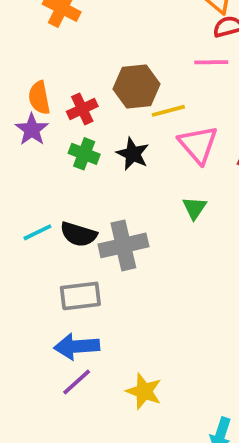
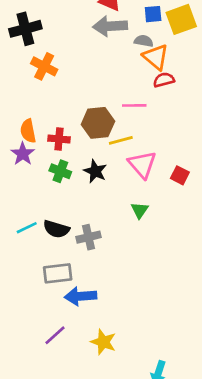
pink line: (211, 62) -> (134, 105), moved
red cross: (82, 109) -> (59, 139), turned 30
gray cross: (123, 245) -> (89, 237), size x0.7
blue arrow: (77, 346) -> (80, 296), moved

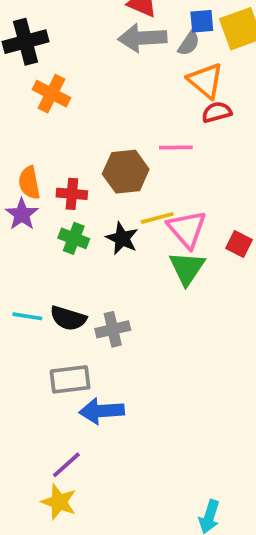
gray semicircle: (144, 41) -> (189, 44), moved, turned 114
yellow line: (121, 140) -> (157, 218), moved
green triangle: (140, 210) -> (187, 268), moved, size x1.5
cyan line: (27, 228) -> (27, 316), turned 35
yellow star: (103, 342) -> (59, 502), moved

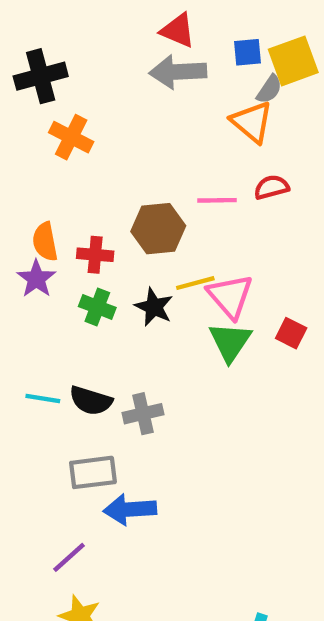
gray semicircle: (189, 44) -> (269, 89), moved
red semicircle: (217, 112) -> (271, 187), moved
red square: (239, 244) -> (291, 333), moved
purple line: (66, 465) -> (69, 557), moved

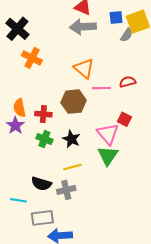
black cross: (41, 76) -> (17, 29), turned -35
orange triangle: (252, 122) -> (84, 68), moved
yellow line: (195, 283) -> (72, 167), moved
red square: (291, 333) -> (124, 119), moved
cyan line: (43, 398) -> (18, 200), moved

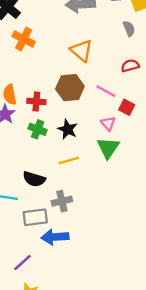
gray semicircle: (127, 35) -> (129, 29), moved, turned -56
pink line: (102, 88) -> (106, 91), moved, turned 30
pink triangle: (108, 134) -> (108, 123), size x0.6
gray cross: (66, 190) -> (62, 201), moved

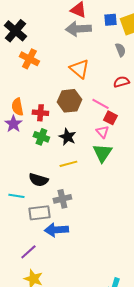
red square: (127, 107) -> (110, 118), moved

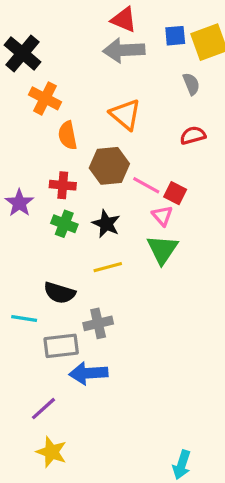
pink line: (100, 104) -> (146, 185), moved
orange semicircle: (17, 107) -> (68, 135), moved

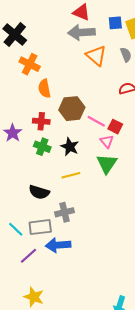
orange triangle: (125, 114) -> (96, 56), moved
cyan line: (24, 319) -> (16, 229), moved, turned 35
purple line: (43, 409) -> (29, 256), moved

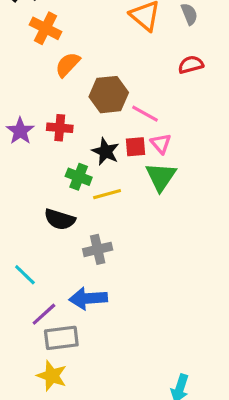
orange semicircle: (44, 88) -> (68, 65), turned 54
red cross: (41, 121) -> (60, 128), moved
red square: (115, 127) -> (136, 147), moved, turned -32
green cross: (42, 147) -> (79, 177), moved
gray rectangle: (40, 227) -> (61, 338), moved

